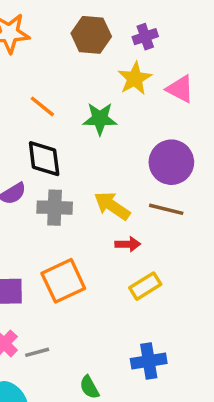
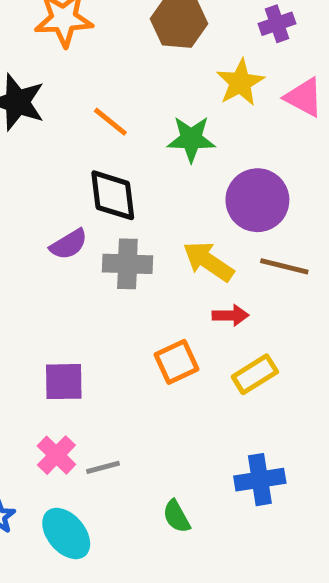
purple cross: (145, 37) -> (277, 24), moved
purple circle: (171, 162) -> (257, 200), moved
orange square: (63, 281) -> (177, 362), moved, size x0.7

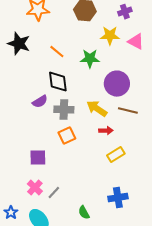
yellow star: (240, 83) -> (110, 36), turned 30
orange square: (177, 362) -> (67, 136), moved
gray line: (103, 467) -> (54, 193), turned -32

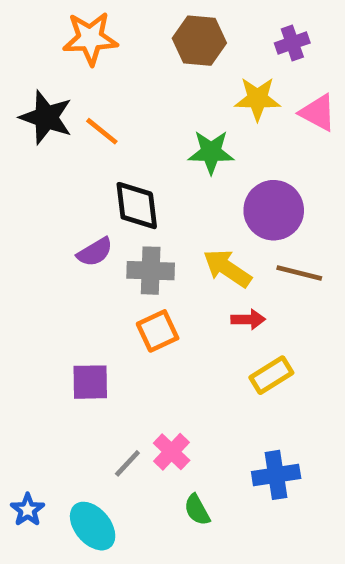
orange line: (57, 52) -> (102, 131), moved
pink cross: (35, 188) -> (172, 452), moved

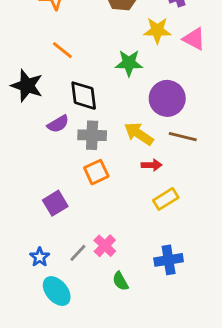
black star: (46, 117) -> (27, 86), moved
purple square: (90, 382) -> (55, 203), turned -30
blue star: (28, 510) -> (40, 257), moved

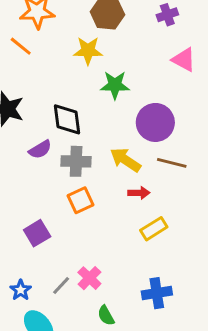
yellow star: (157, 30) -> (88, 51), moved
orange line: (62, 50) -> (21, 46), moved

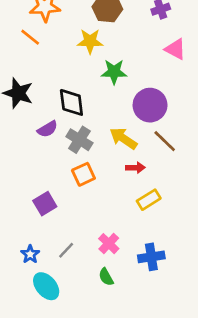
gray cross: (76, 161) -> (79, 140), turned 30
brown line: (172, 163) -> (165, 141), turned 30
pink cross: (89, 278) -> (109, 244), moved

